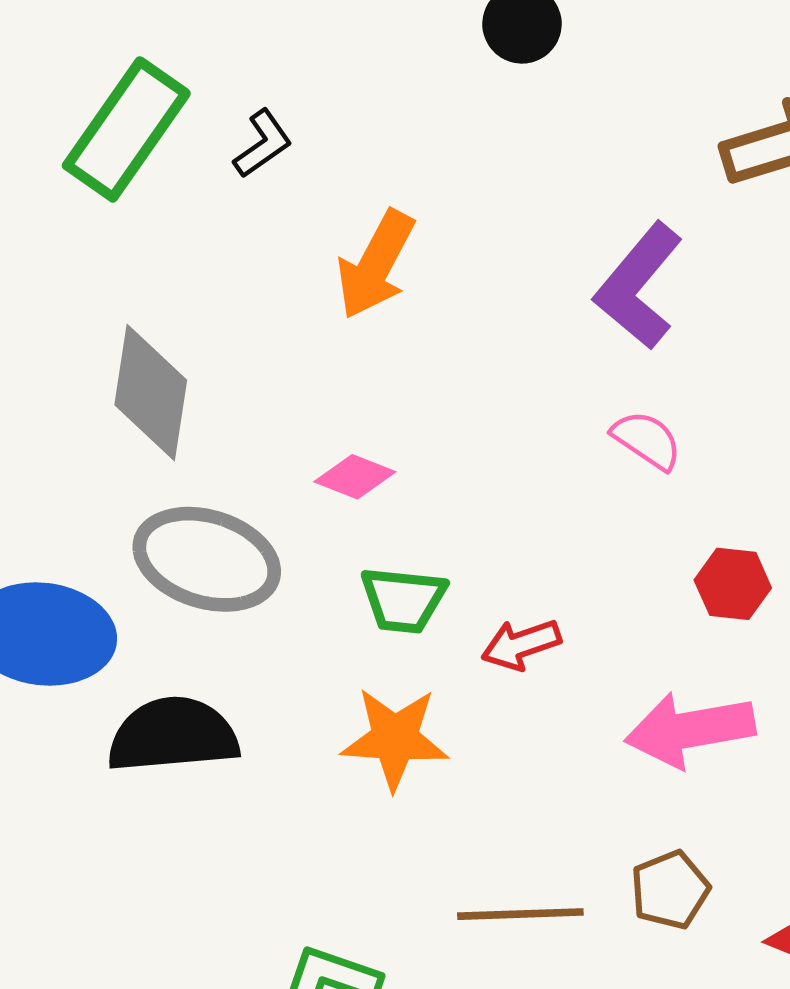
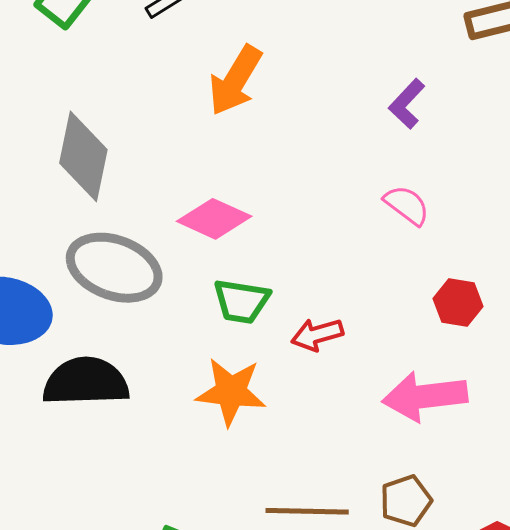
purple L-shape: (638, 286) -> (407, 104), size x0.6
pink diamond: (355, 477) -> (214, 219), size x1.4

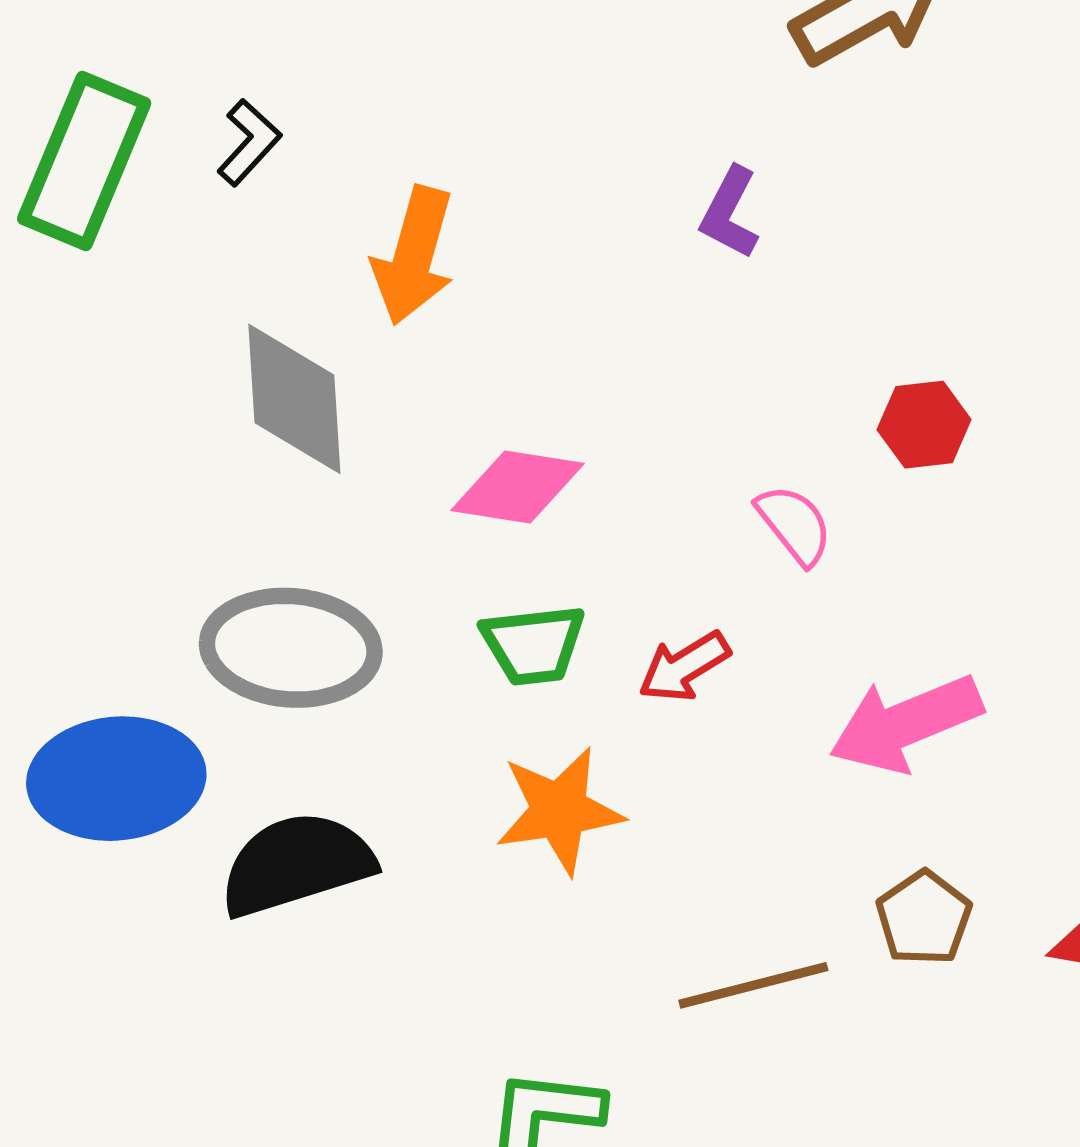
gray diamond: (83, 156) -> (294, 399), moved
pink semicircle: (407, 205) -> (794, 525), moved, turned 30
pink diamond: (214, 219) -> (518, 487), moved
red hexagon: (458, 302) -> (924, 425), moved

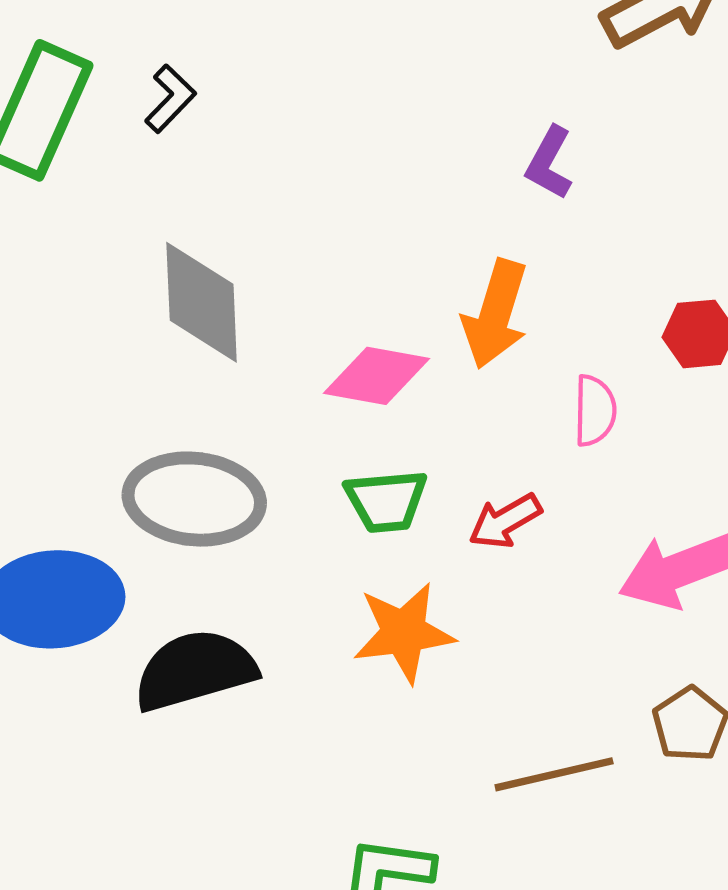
orange arrow: (414, 256) -> (495, 314), moved
pink semicircle: (794, 525) -> (595, 411), turned 38

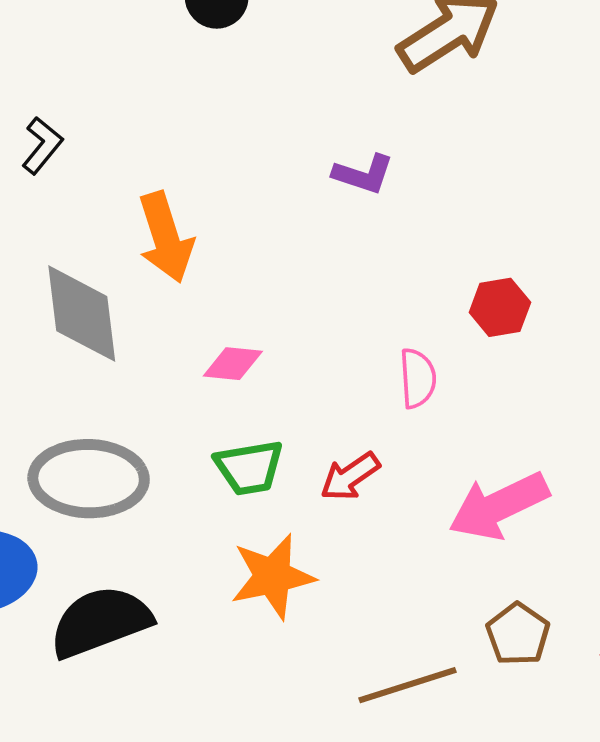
purple L-shape: (549, 163) -> (363, 174), turned -96
orange arrow: (495, 314) -> (166, 237), moved, turned -30
pink diamond: (376, 376) -> (233, 364), size x0.7

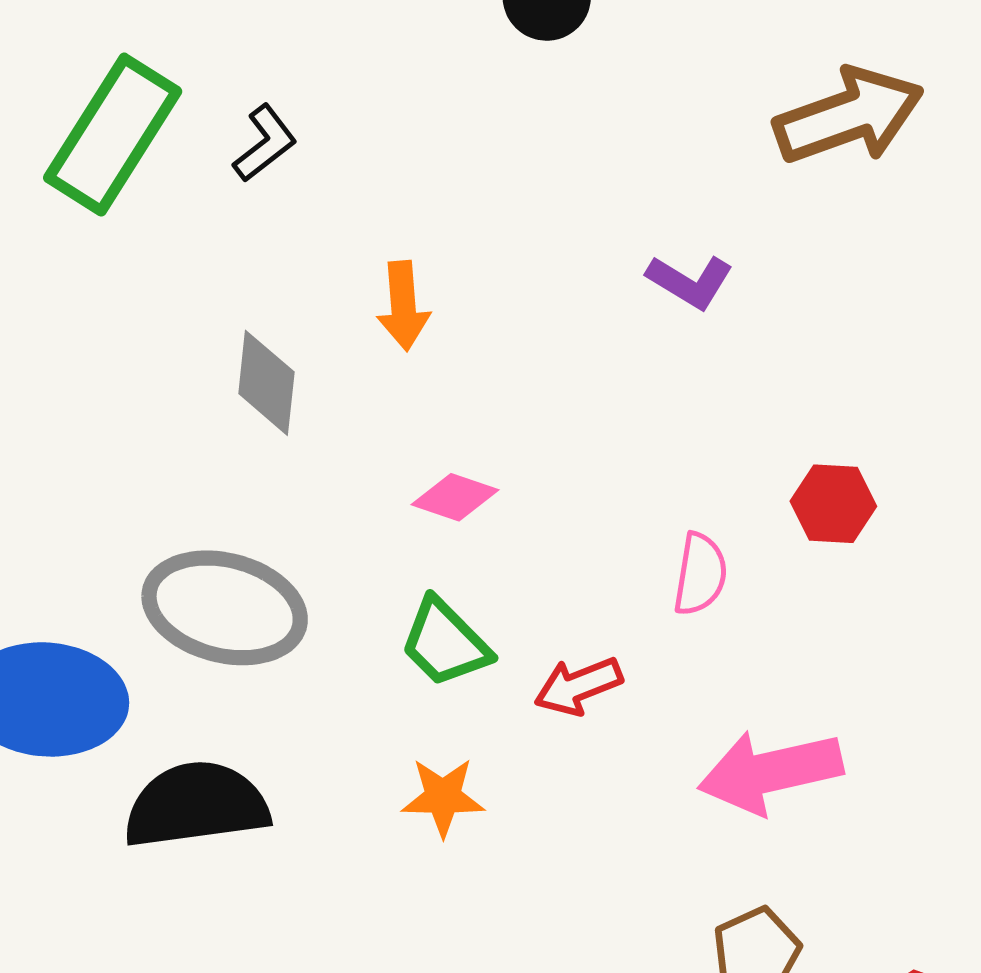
orange arrow: (166, 237) -> (403, 306), size x0.7
gray diamond: (82, 314) -> (266, 383), size x0.7
green trapezoid: (249, 468) -> (445, 643), turned 42
orange star: (273, 576) -> (443, 797), size x0.7

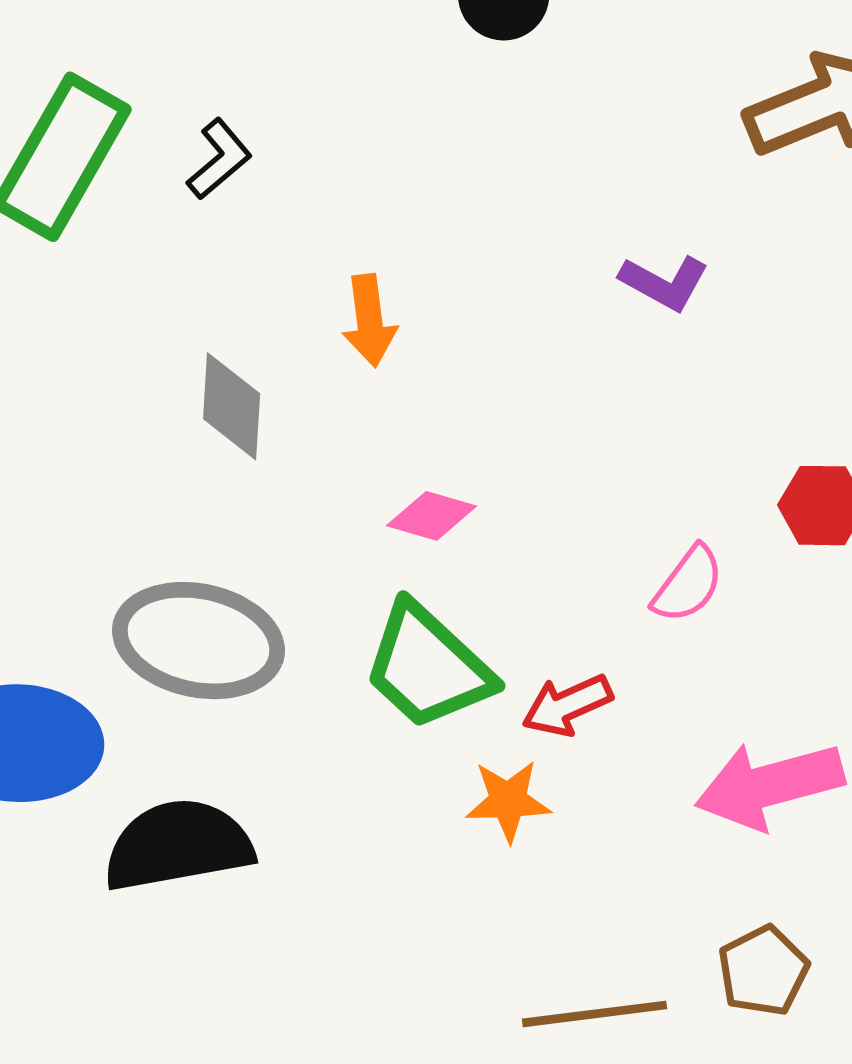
pink semicircle: (700, 574) -> (688, 584), turned 30
green trapezoid: (445, 643) -> (428, 667), size x1.4
orange star: (443, 797) -> (508, 801), moved

